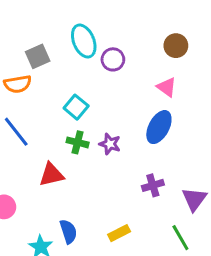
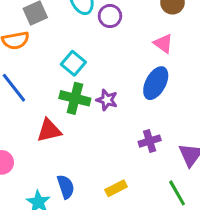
green cross: (78, 142) -> (75, 98), size x1.4

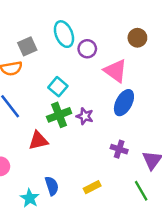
pink triangle: (163, 43) -> (115, 71), moved, size x1.5
green cross: (75, 98) -> (59, 115), turned -35
purple cross: (150, 141) -> (119, 149), turned 35

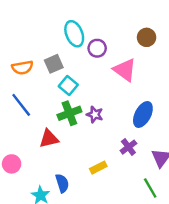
gray square: (27, 46) -> (54, 64), moved
blue ellipse: (124, 103) -> (143, 114), moved
purple cross: (119, 149) -> (128, 147), turned 35
yellow rectangle: (92, 187) -> (98, 168), moved

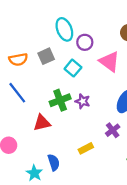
cyan square: (68, 86) -> (73, 68), moved

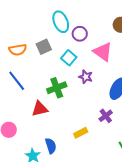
purple star: (83, 101) -> (86, 77), moved

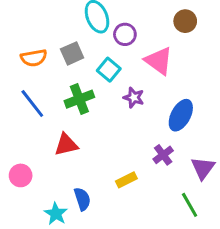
green cross: (57, 88) -> (79, 99), moved

